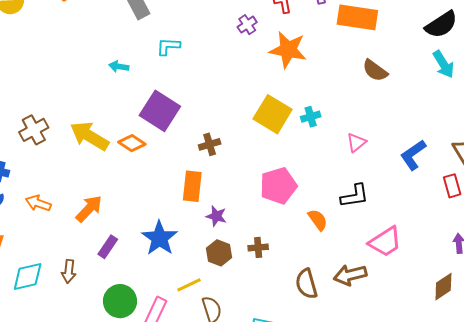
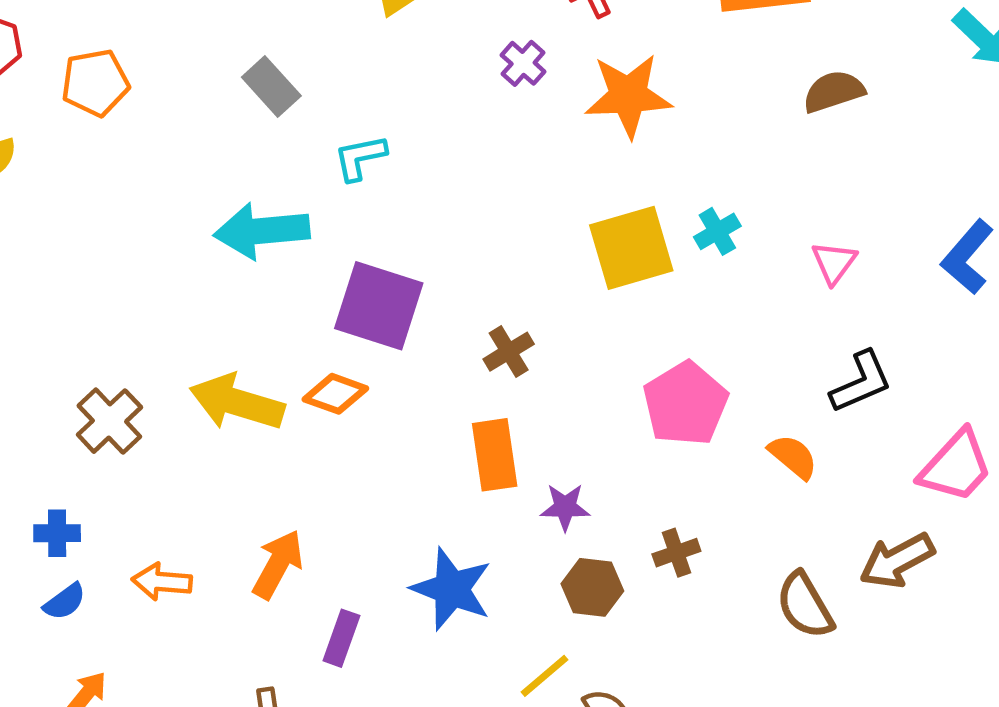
cyan arrow: (119, 66) -> (262, 231), size x2.0
brown semicircle: (375, 70) -> (834, 91), turned 140
yellow square: (273, 114) -> (631, 248), turned -33

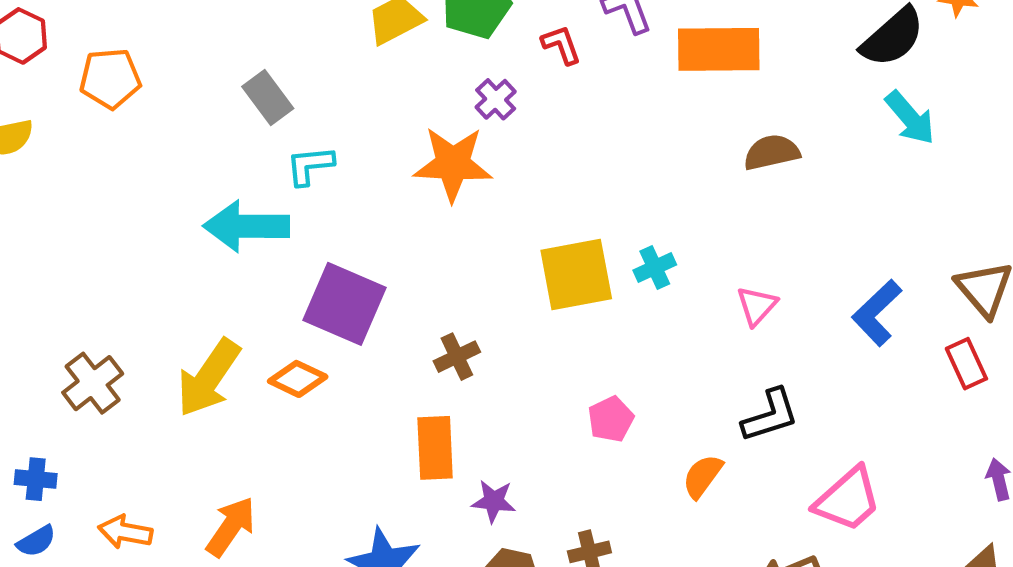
orange star: (628, 96) -> (453, 164), moved
cyan L-shape: (360, 158) -> (310, 165), moved
yellow arrow: (237, 402) -> (209, 378), turned -78
pink pentagon: (685, 404) -> (611, 419), size x0.6
orange semicircle: (793, 457) -> (703, 476), turned -99

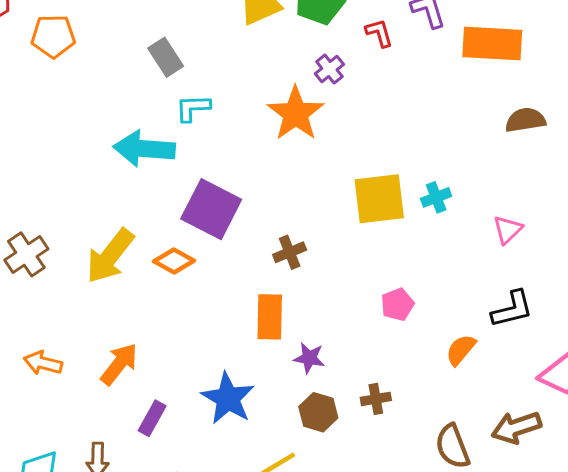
orange star: (453, 164) -> (296, 114), turned 30

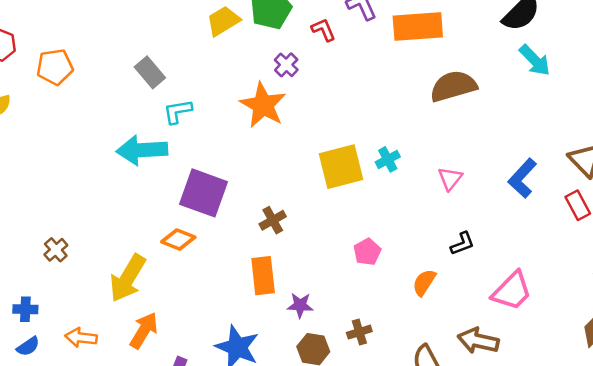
brown semicircle: (525, 120) -> (453, 86), size x1.4
brown cross: (26, 254) -> (56, 250), size x0.7
yellow arrow: (110, 256) -> (128, 278), moved
black L-shape: (512, 309) -> (462, 244), size x0.7
brown arrow: (516, 427) -> (478, 341), turned 39

